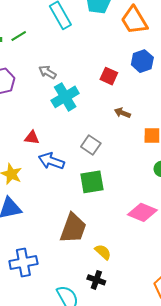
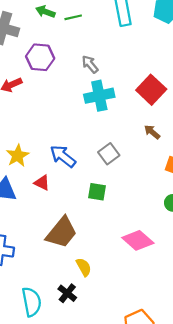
red square: (109, 76) -> (151, 90), size x1.5
red triangle: (32, 138) -> (42, 183), moved
green square: (92, 182) -> (97, 192), size x0.7

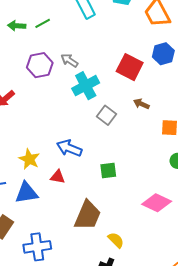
purple hexagon: (40, 57) -> (40, 65), moved
gray square: (109, 154) -> (106, 115), moved

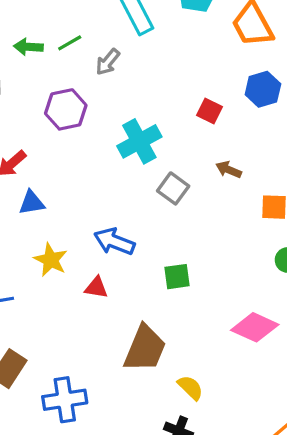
gray arrow: (69, 60) -> (108, 62), moved, turned -84
red square: (130, 67) -> (209, 111), size x0.6
blue triangle: (26, 193) -> (32, 203), moved, size x0.7

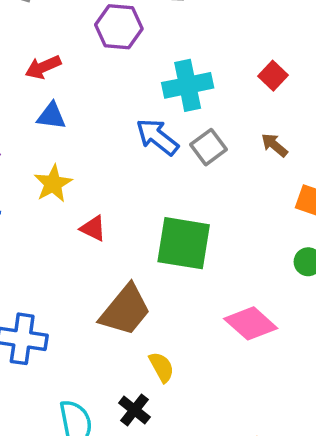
blue arrow: (114, 242) -> (157, 137), moved
green square: (177, 277) -> (184, 243), size x1.8

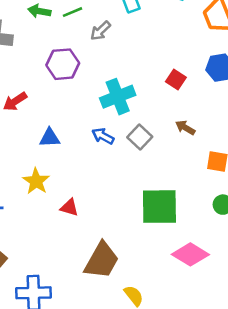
blue triangle: (51, 116) -> (50, 138), moved
blue arrow: (157, 137) -> (103, 136), size x0.7
green square: (184, 243) -> (159, 207), moved

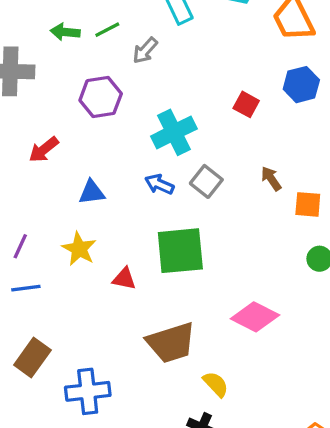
brown arrow: (185, 128) -> (271, 179), moved, turned 30
green square: (159, 207) -> (180, 251), moved
pink diamond: (190, 254) -> (255, 317), moved
brown trapezoid: (102, 260) -> (171, 343), turned 48

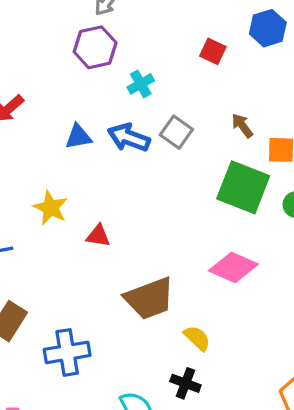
purple hexagon: (101, 97) -> (95, 47), moved
cyan cross: (174, 132) -> (141, 84), size x0.6
blue arrow: (159, 184) -> (129, 138), size x1.4
blue triangle: (92, 192) -> (78, 137), moved
green square: (180, 251) -> (243, 187), moved, turned 30

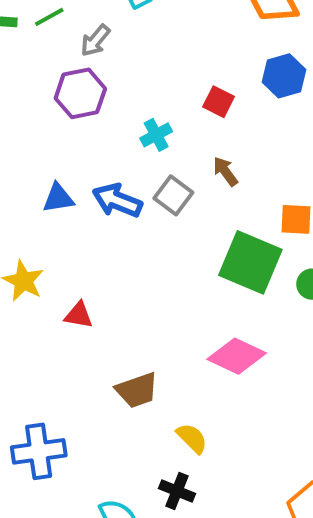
cyan cross: (141, 84) -> (156, 135), moved
brown arrow: (242, 126) -> (225, 171), moved
brown trapezoid: (149, 298) -> (137, 390), size x0.7

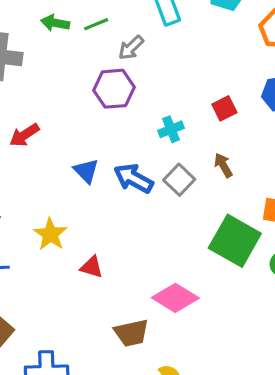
red square: (219, 102) -> (224, 108), turned 30
blue triangle: (58, 198) -> (86, 171), turned 48
pink diamond: (237, 356) -> (175, 298), moved

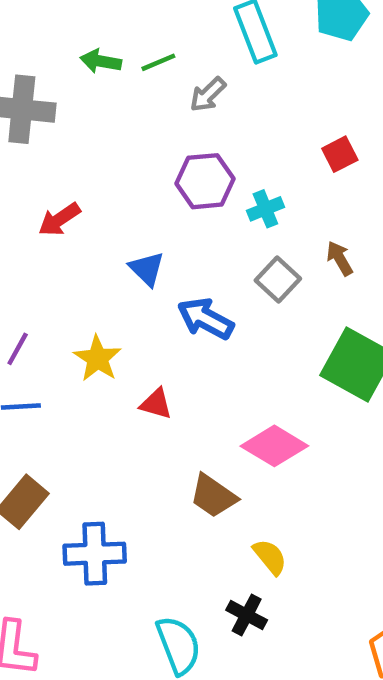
purple hexagon: (114, 89) -> (205, 181), moved
red square: (224, 108) -> (340, 154), moved
blue arrow: (134, 178) -> (205, 319), moved
brown trapezoid: (131, 333) -> (213, 496), turned 48

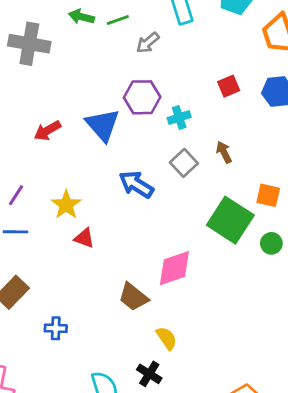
red arrow: (59, 219) -> (47, 131), moved
blue triangle: (147, 269) -> (103, 125), moved, size x1.5
red triangle: (156, 404) -> (84, 238), moved
pink diamond: (274, 446) -> (174, 268), turned -54
blue cross: (95, 554) -> (56, 328), size x0.6

